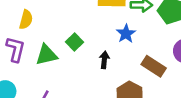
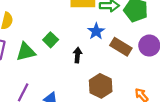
brown rectangle: (154, 66) -> (121, 47), moved

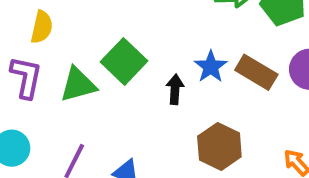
blue star: (96, 31) -> (211, 67), moved
green square: (51, 40) -> (124, 61), size x1.5

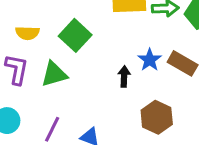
yellow semicircle: (42, 27) -> (27, 33), turned 80
green square: (124, 61) -> (75, 35), moved

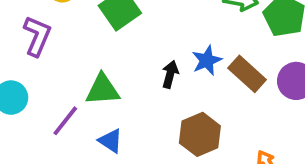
green triangle: (54, 74) -> (102, 90), moved

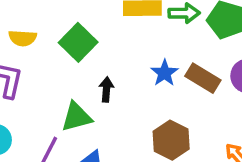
black arrow: (170, 74) -> (106, 89), moved

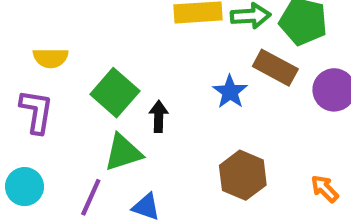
green square: (78, 42) -> (115, 93), moved
brown rectangle: (203, 78) -> (275, 68), moved

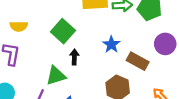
brown rectangle: (275, 68) -> (138, 61), moved
green square: (115, 93) -> (63, 31), moved

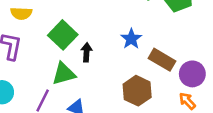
green square: (63, 31) -> (63, 35), moved
purple circle: (165, 44) -> (192, 74), moved

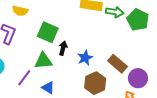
green square: (63, 35) -> (48, 32), turned -30
blue star: (131, 39) -> (85, 58), moved

